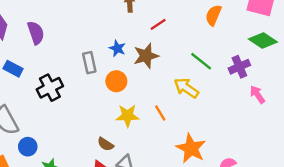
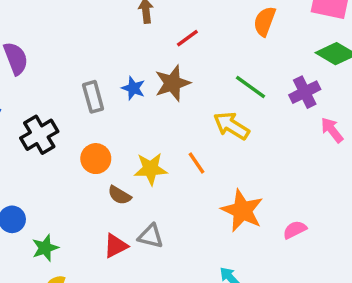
blue star: (117, 48) -> (133, 88), moved
orange circle: (116, 81) -> (96, 159), moved
brown semicircle: (105, 144) -> (119, 195), moved

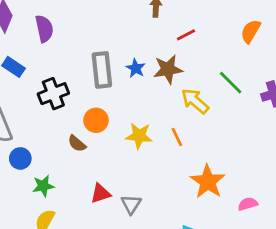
gray rectangle: (93, 97) -> (102, 70), size x1.4
yellow arrow: (231, 126) -> (195, 101), moved
brown semicircle: (119, 195) -> (77, 144), moved
gray triangle: (151, 236) -> (131, 204), moved, turned 40

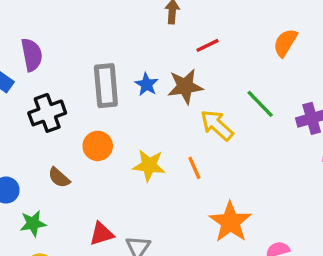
purple semicircle: (44, 29) -> (32, 55), moved
brown semicircle: (77, 144) -> (59, 178), moved

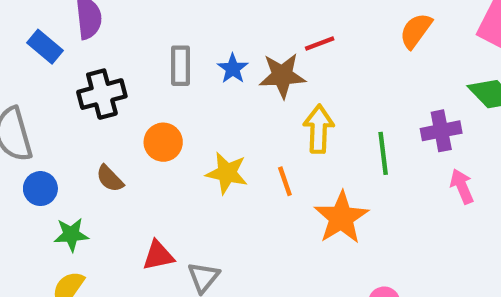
red line: (208, 45) -> (320, 44), moved
gray rectangle: (106, 86) -> (181, 66), size x0.7
green line: (260, 104) -> (383, 153), moved, turned 32
yellow arrow: (217, 125) -> (319, 129), turned 45
orange star: (230, 222) -> (341, 218), moved

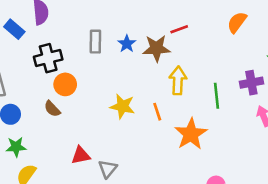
orange circle: (163, 142) -> (65, 84), moved
green star: (71, 235) -> (16, 147), moved

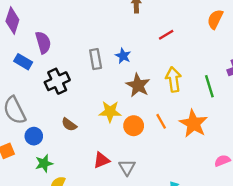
brown star: (156, 48) -> (138, 85), moved, turned -30
orange circle: (65, 84) -> (134, 126), moved
yellow star: (122, 106) -> (110, 112), moved
orange line: (157, 112) -> (161, 121), moved

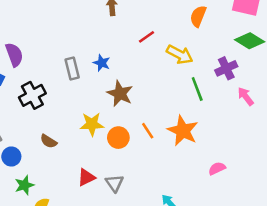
yellow arrow: (173, 79) -> (180, 55), moved, turned 130

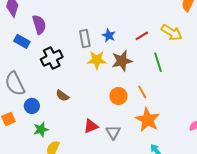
red line: (146, 37) -> (142, 36), moved
green line: (197, 89) -> (158, 62), moved
brown star: (120, 94) -> (122, 61), turned 30
yellow star: (92, 124) -> (97, 60), moved
orange star: (183, 131) -> (148, 120), moved

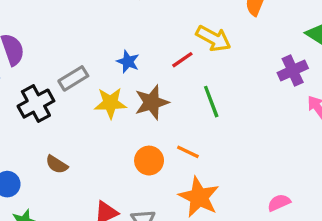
yellow arrow: (172, 33) -> (213, 38), moved
gray rectangle: (85, 38) -> (73, 78), moved, turned 72
orange line: (142, 92) -> (188, 152), turned -32

